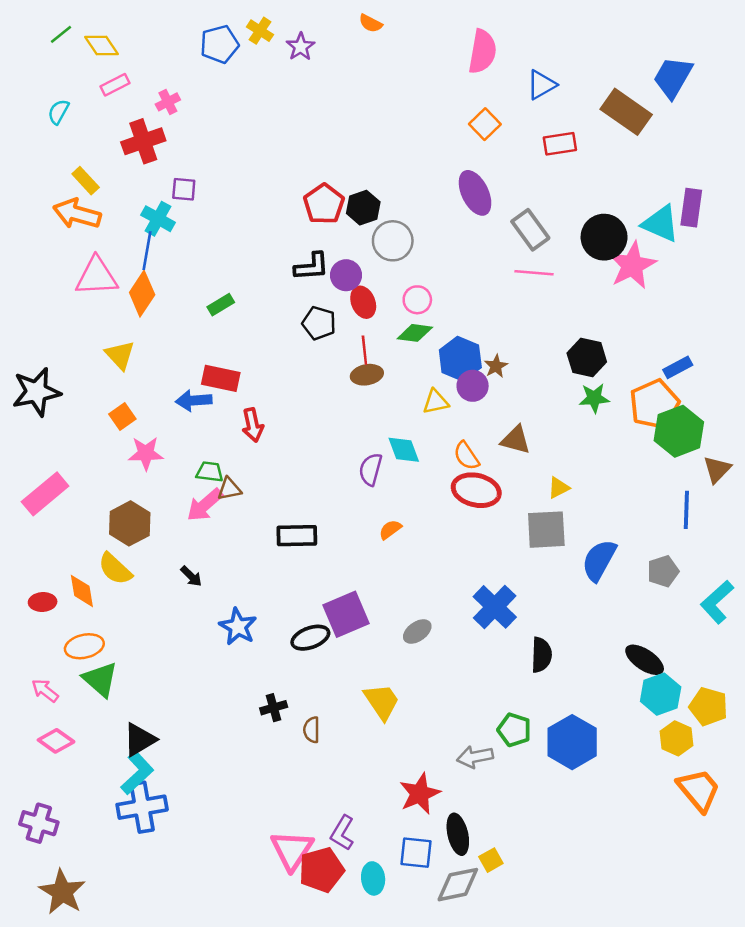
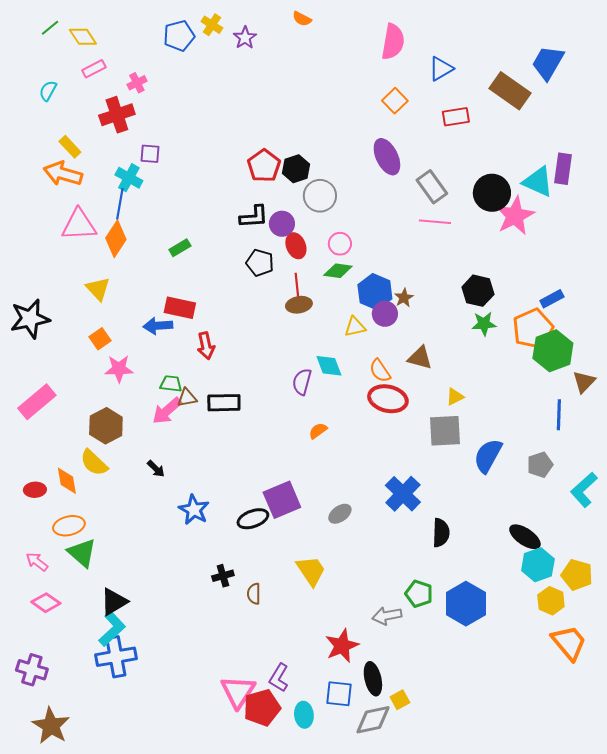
black rectangle: (297, 536) -> (224, 403), moved

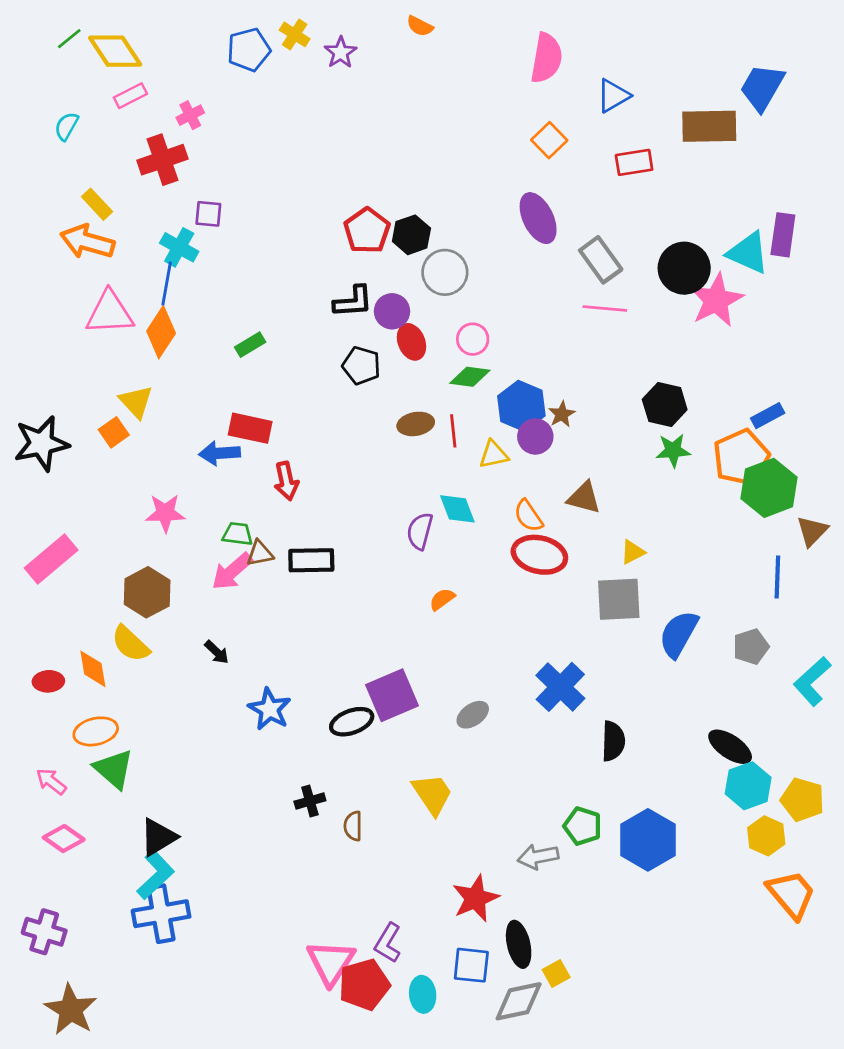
yellow diamond: (83, 37) -> (115, 51), size x1.4
brown rectangle: (510, 91) -> (709, 126), turned -36
red line: (297, 285) -> (453, 431), moved
orange square: (100, 339) -> (114, 432), moved

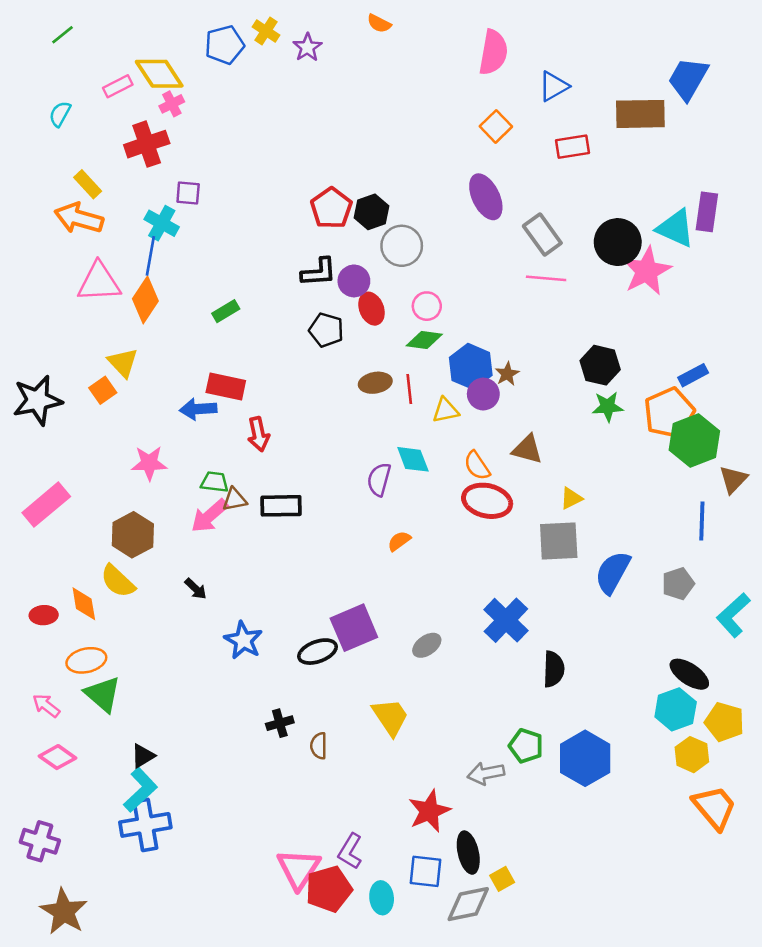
yellow diamond: (115, 51) -> (159, 74), moved
black ellipse: (730, 747) -> (689, 674), moved
black triangle: (158, 837) -> (143, 756), size x0.7

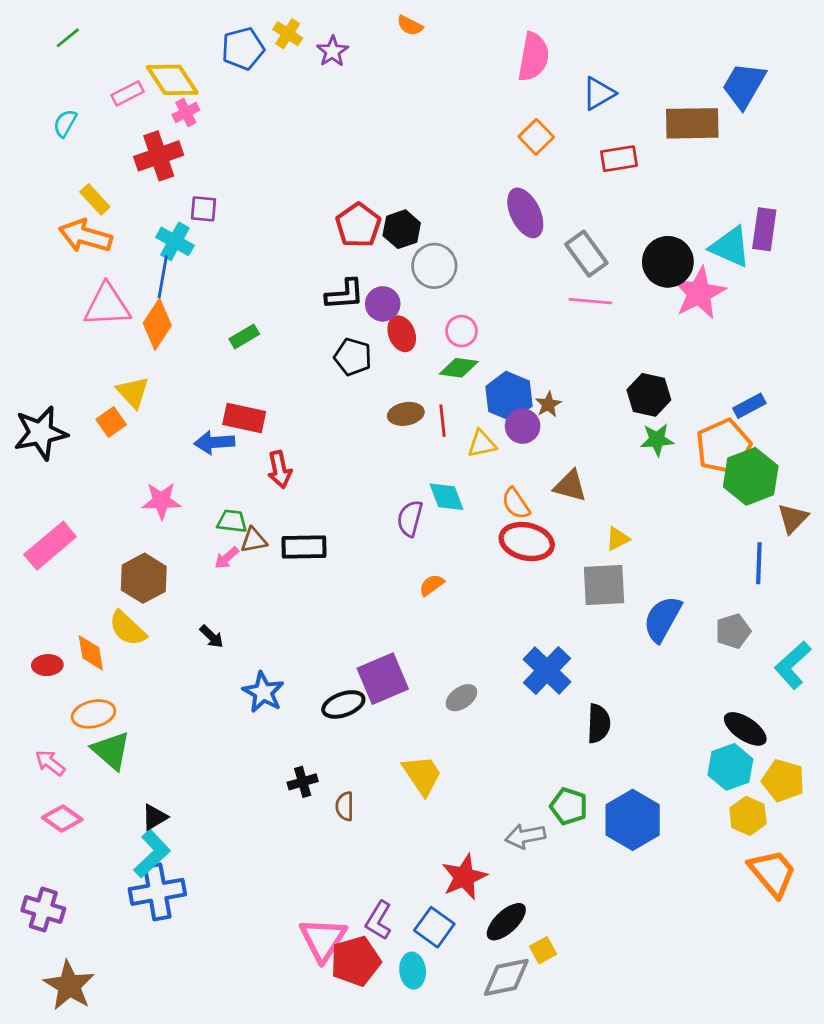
pink arrow: (209, 516) -> (227, 558), size x0.6
black ellipse: (468, 853) -> (506, 922), turned 60
blue square: (426, 871) -> (434, 927), moved, turned 30

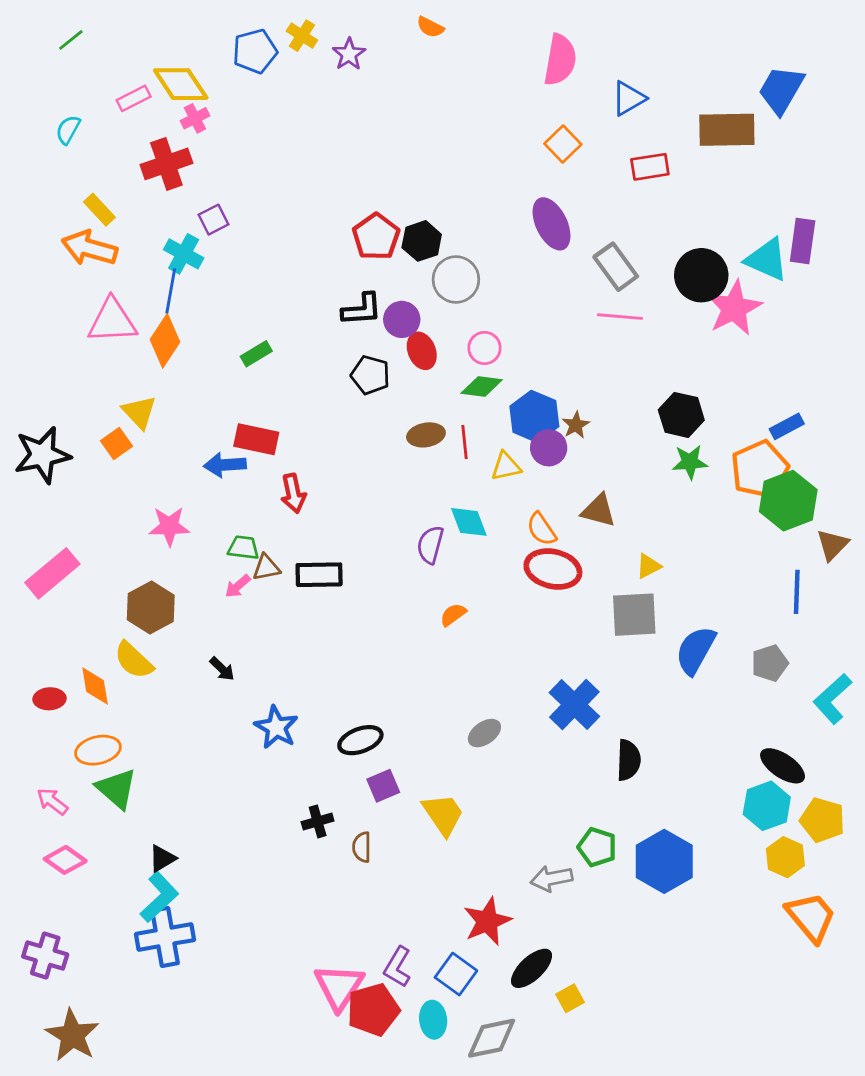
purple square: (203, 209) -> (213, 220), turned -32
purple square: (383, 679) -> (383, 786), moved, size x0.6
gray diamond: (506, 977) -> (492, 1038), moved

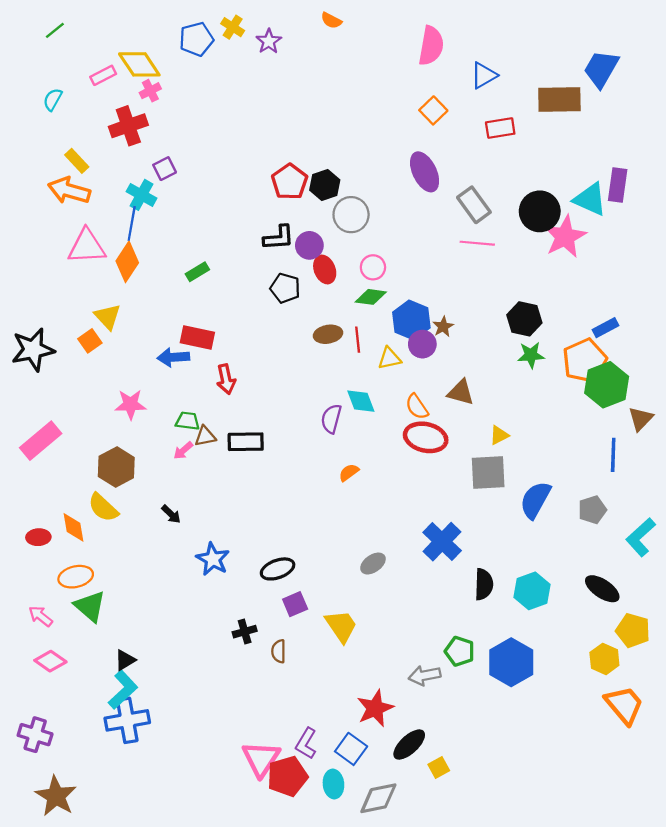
cyan hexagon: (767, 806) -> (532, 591), moved

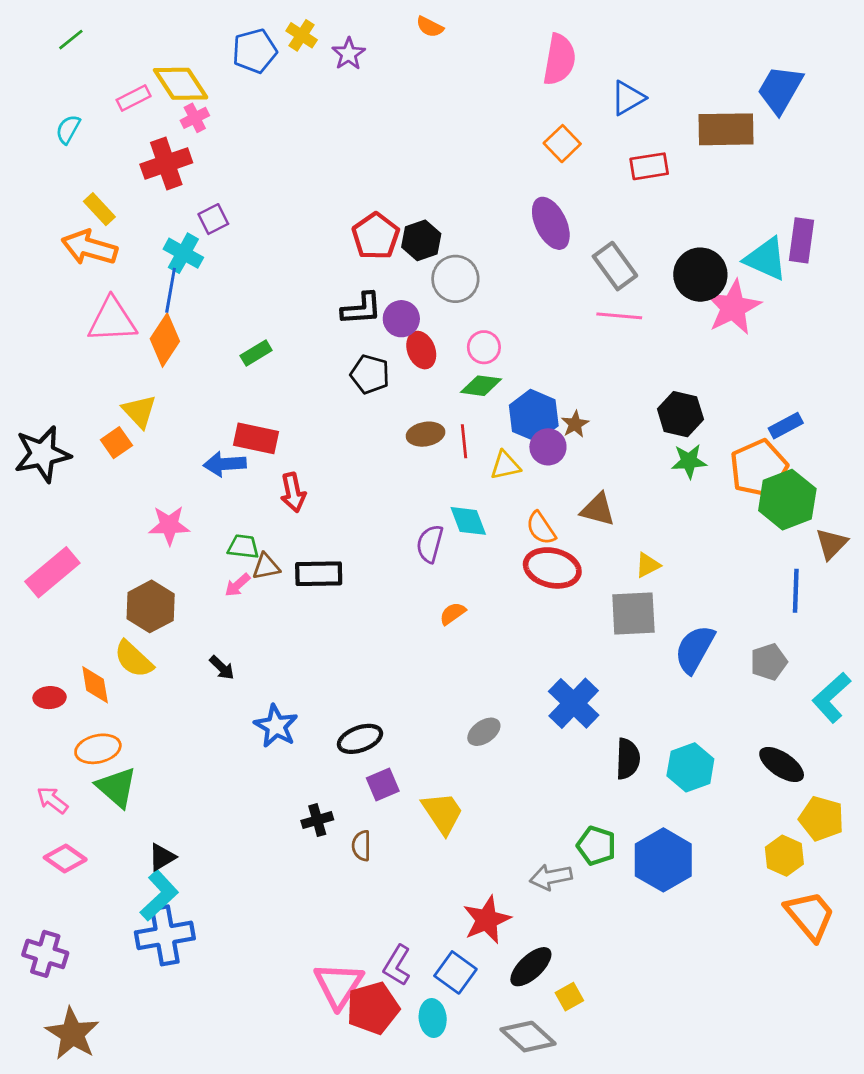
gray diamond: (378, 798) -> (528, 1037), moved, turned 54

